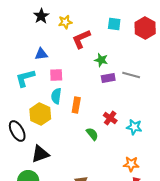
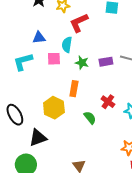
green star: (101, 60) -> (82, 63), moved
cyan semicircle: (56, 96) -> (67, 45), moved
yellow hexagon: (40, 114) -> (54, 108), moved

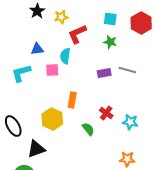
green star: (82, 63) -> (110, 42), moved

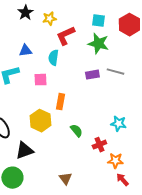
green star: (110, 42) -> (98, 44), size x1.5
pink square: (52, 70) -> (40, 80), moved
red cross: (106, 113) -> (99, 145), moved, turned 32

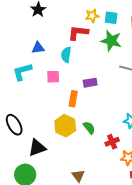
yellow star: (49, 19) -> (92, 16), moved
red L-shape: (65, 36) -> (78, 33), turned 30
purple rectangle: (92, 75) -> (90, 83), moved
yellow hexagon: (40, 121) -> (65, 126), moved

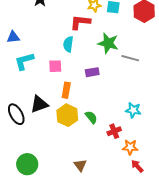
green star: (111, 41) -> (108, 43), moved
blue triangle: (38, 48) -> (13, 37), moved
orange rectangle: (73, 99) -> (66, 90), moved
black triangle: (37, 148) -> (39, 104), moved

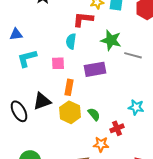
purple rectangle: (92, 72) -> (95, 69), size x1.5
orange star: (130, 147) -> (101, 144), moved

